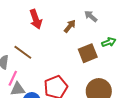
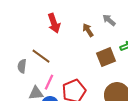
brown arrow: (70, 26) -> (88, 30), turned -72
pink line: (13, 78) -> (49, 82), moved

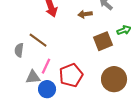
brown arrow: (88, 30) -> (85, 14), turned -64

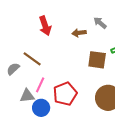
brown square: (103, 41) -> (97, 60), turned 30
gray semicircle: (19, 50) -> (13, 69), turned 40

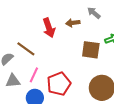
red arrow: (45, 26) -> (49, 28), moved
gray triangle: (27, 96) -> (13, 81), moved

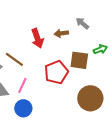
red pentagon: (59, 84) -> (56, 72), moved

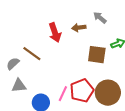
red pentagon: (56, 72) -> (82, 91), moved
pink line: (22, 85) -> (63, 94), moved

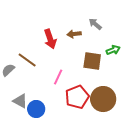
gray triangle: (19, 86) -> (20, 101), moved, turned 35
pink line: (63, 94) -> (58, 77), moved

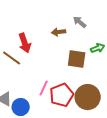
red arrow: (50, 39) -> (25, 43), moved
pink line: (58, 77) -> (44, 88), moved

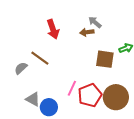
gray arrow: (80, 22) -> (95, 22), moved
red arrow: (25, 43) -> (53, 29), moved

